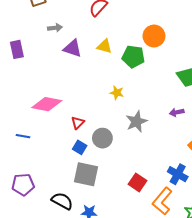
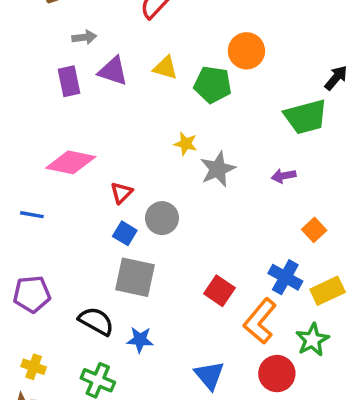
purple rectangle: (17, 49) -> (69, 81), moved
gray star: (136, 122) -> (218, 169), moved

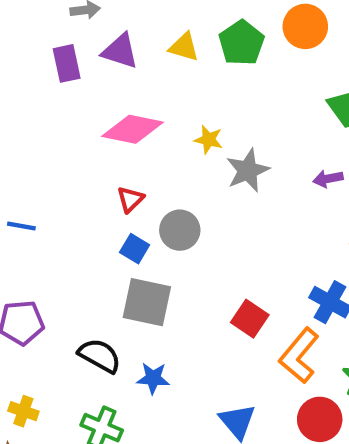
orange circle: (246, 51) -> (305, 26), moved
green pentagon: (213, 85) -> (242, 43), moved, turned 30
pink diamond: (71, 162) -> (132, 129), moved

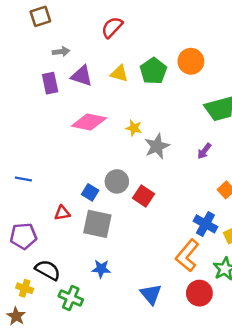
purple arrow: (328, 179) -> (204, 151), turned -42
red triangle: (130, 199) -> (62, 213), moved, turned 35
red square: (250, 319) -> (144, 196), moved
black semicircle: (100, 356) -> (48, 270), moved

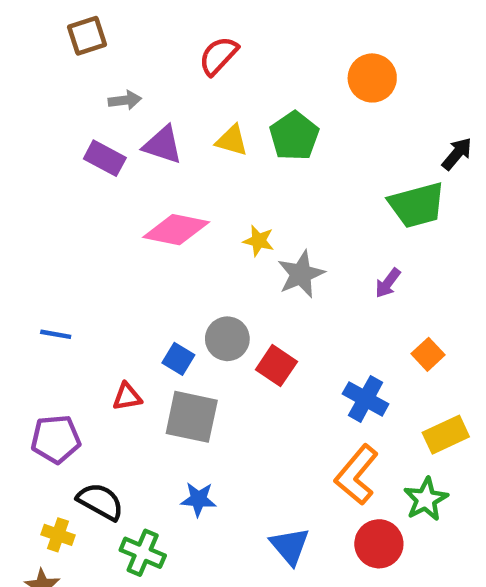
orange circle: (191, 61) -> (372, 78), moved
purple rectangle: (50, 83) -> (105, 158), turned -50
blue cross: (205, 224) -> (366, 399), moved

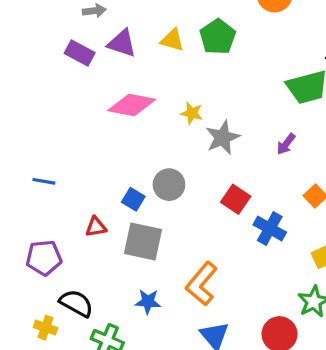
red square: (276, 366) -> (236, 199), moved
orange L-shape: (357, 475) -> (201, 284), moved

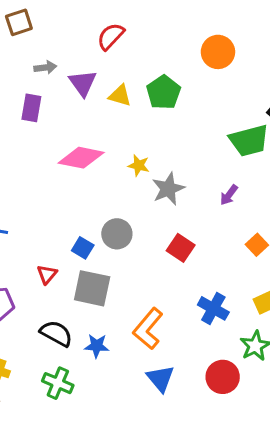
purple triangle: (122, 43) -> (83, 83), moved, turned 36
purple rectangle: (80, 53) -> (31, 108), turned 72
red triangle: (96, 227) -> (47, 274), turned -40
blue cross: (270, 228) -> (213, 308), moved
black semicircle: (76, 303) -> (56, 333), moved

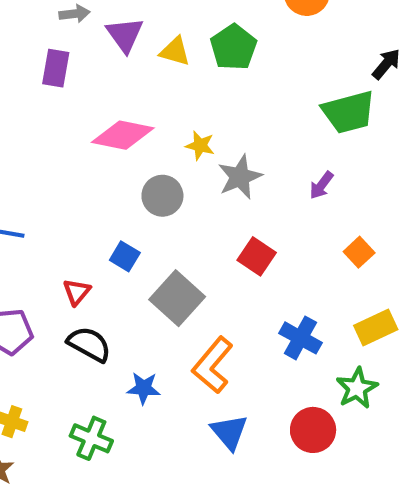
gray circle: (117, 234) -> (162, 196), moved
gray square: (92, 288) -> (177, 298), moved, turned 30
black semicircle: (56, 333) -> (89, 344), moved

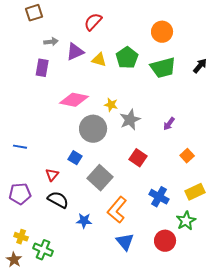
purple triangle: (125, 35) -> (75, 52), turned 42
green trapezoid: (349, 112) -> (163, 68), moved
gray circle: (162, 196) -> (93, 129), size x1.4
green cross: (91, 438) -> (43, 250), moved

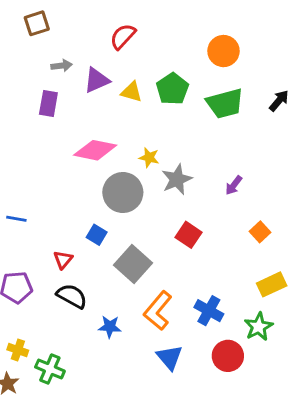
blue cross: (159, 197) -> (209, 311), moved

